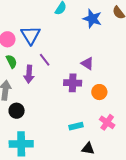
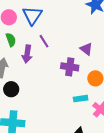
cyan rectangle: (76, 126) -> (81, 99), moved

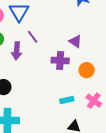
cyan rectangle: (81, 99) -> (67, 100), moved

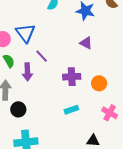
purple triangle: (75, 41) -> (86, 43), moved
cyan rectangle: (67, 100) -> (71, 110), moved

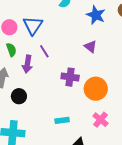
orange circle: (99, 83) -> (96, 89), size x1.5
black circle: (18, 109) -> (19, 96), moved
cyan rectangle: (71, 110) -> (62, 120), moved

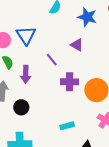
purple triangle: (90, 47) -> (77, 45), moved
purple line: (44, 51) -> (52, 60), moved

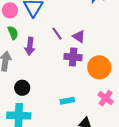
purple triangle: (77, 45) -> (79, 36), moved
black circle: (21, 107) -> (22, 88), moved

